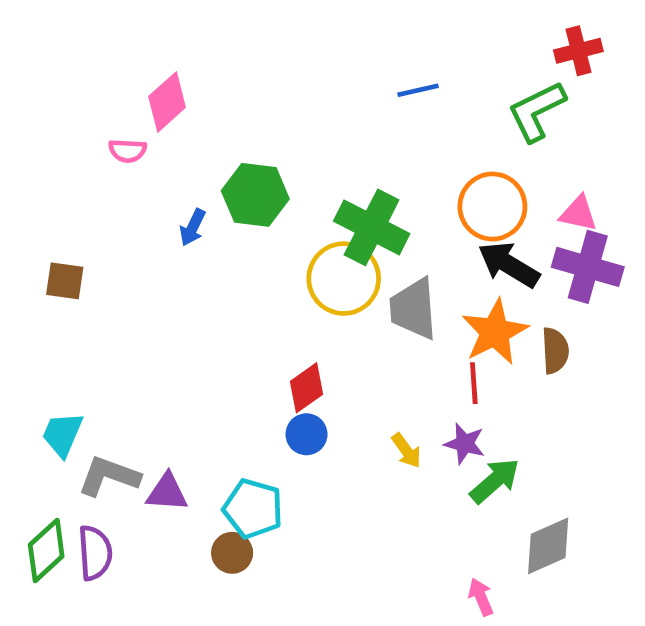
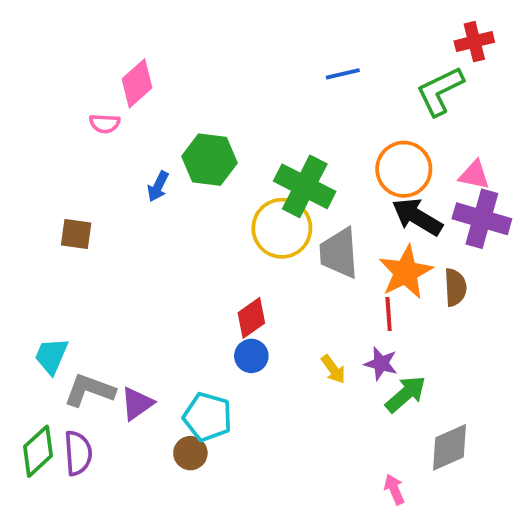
brown square: (65, 281) -> (76, 234), moved
purple triangle: (167, 492) -> (137, 404), turned -39

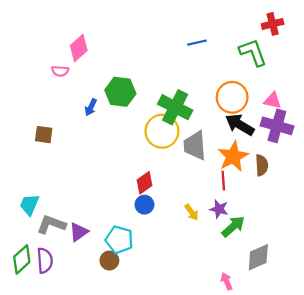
green L-shape: (440, 91) -> (253, 52), turned 96

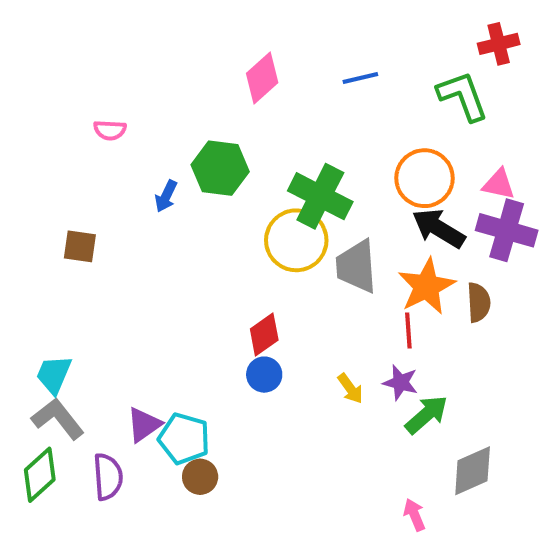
pink diamond: (79, 48) -> (262, 78), moved
gray L-shape: (51, 224) -> (58, 419), moved, turned 32
cyan pentagon: (119, 240) -> (184, 439), moved
purple semicircle: (45, 261) -> (108, 477), moved

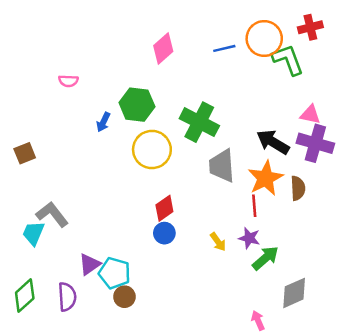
orange circle: (424, 178) -> (264, 38), moved
yellow circle: (296, 240) -> (152, 150), moved
brown square: (80, 246) -> (25, 153), moved, turned -30
gray L-shape: (58, 419) -> (52, 214), moved

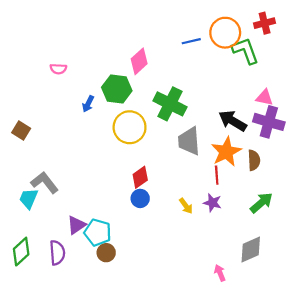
pink diamond: (163, 48) -> (139, 61), moved
brown square: (25, 153) -> (21, 130), turned -36
green arrow: (265, 258) -> (261, 203), moved

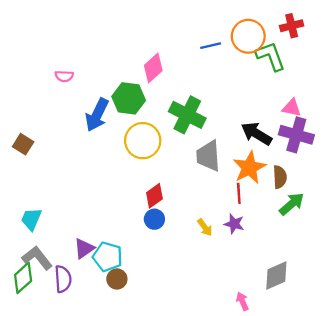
blue arrow: (88, 104) -> (97, 115), size x1.8
gray L-shape: (45, 183) -> (37, 258), moved
green arrow: (261, 203) -> (292, 204), moved

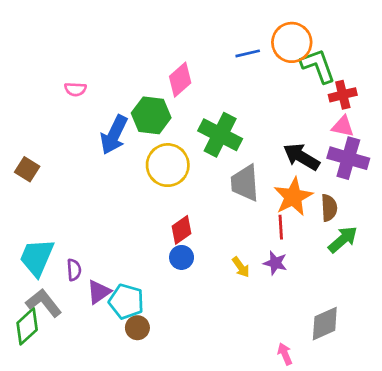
red cross: (292, 26) -> (343, 95), moved
cyan trapezoid: (31, 219) -> (37, 257), size x1.4
purple semicircle: (63, 279) -> (74, 270), moved, size x0.7

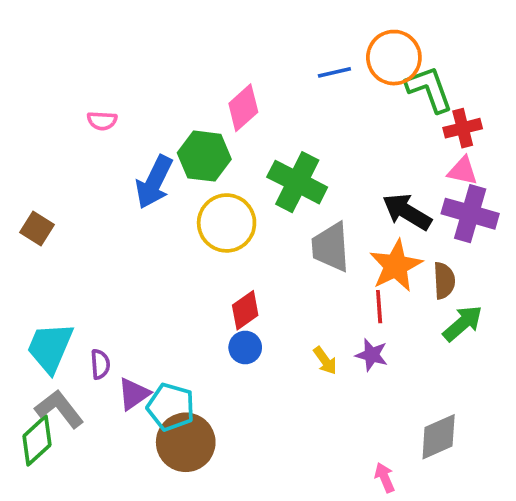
brown circle: (137, 328) -> (186, 442), size x1.8

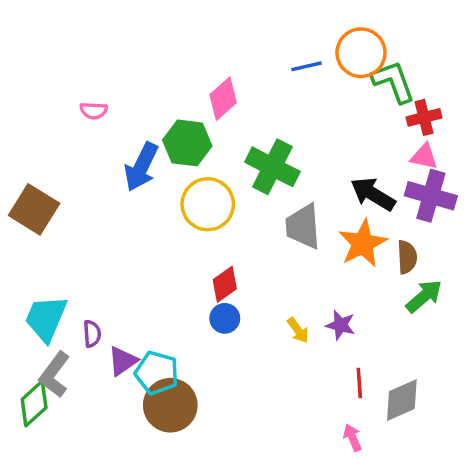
brown square: (37, 229) -> (34, 209), size x1.6
red line: (379, 307) -> (359, 383), moved
gray L-shape: (59, 409) -> (54, 375), turned -105

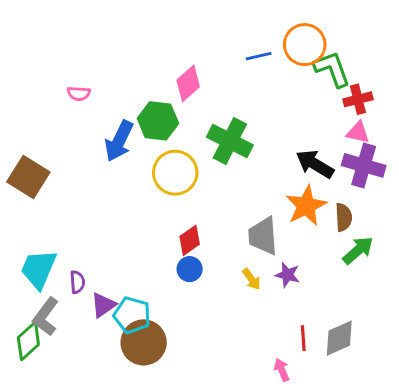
gray trapezoid: (303, 226) -> (263, 236), moved
red line: (359, 383) -> (303, 338), moved
pink arrow: (352, 438) -> (282, 370), moved

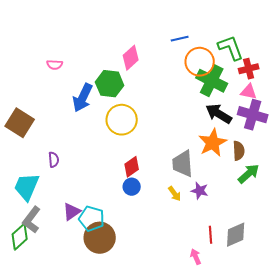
orange circle: (305, 45) -> (200, 62), moved
green cross: (230, 141) -> (212, 81), moved
purple semicircle: (77, 282) -> (54, 160), moved

